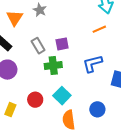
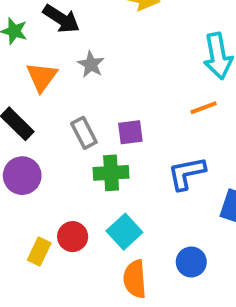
yellow rectangle: (10, 110) -> (39, 251), moved

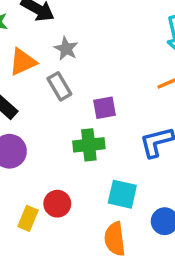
orange triangle: (42, 77) -> (23, 62), turned 32
gray rectangle: (84, 133) -> (59, 86), moved
cyan square: (124, 232) -> (122, 194), moved, turned -32

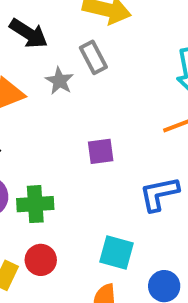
gray rectangle: (59, 86) -> (93, 57), moved
green cross: (89, 145) -> (35, 204), moved

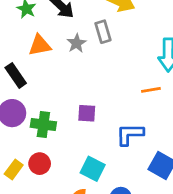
purple square: (101, 151) -> (87, 113), moved

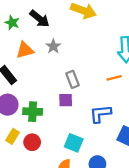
gray rectangle: (103, 32) -> (73, 79), moved
yellow rectangle: (14, 170) -> (13, 136), moved

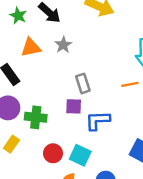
blue L-shape: (100, 114) -> (98, 121), moved
red circle: (32, 142) -> (53, 153), moved

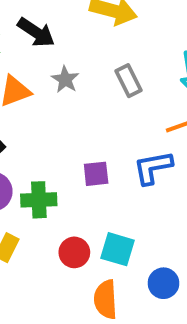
gray rectangle: (83, 83) -> (129, 81), moved
blue L-shape: (98, 121) -> (153, 168), moved

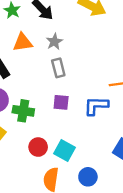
gray rectangle: (129, 81) -> (58, 68), moved

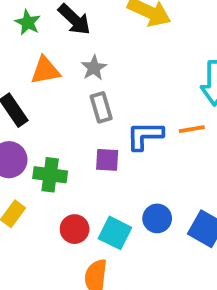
blue L-shape: (96, 106) -> (145, 136), moved
blue circle: (88, 177) -> (157, 218), moved

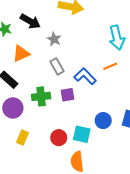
gray star: (94, 68) -> (54, 39), moved
blue L-shape: (145, 136) -> (85, 76), turned 60
green cross: (50, 175) -> (41, 96), moved

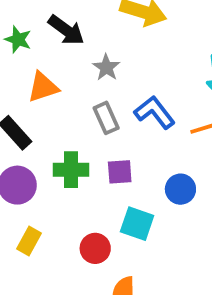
blue L-shape: (85, 76) -> (155, 112), moved
blue circle: (103, 121) -> (180, 189), moved
cyan square: (82, 134) -> (137, 224), moved

